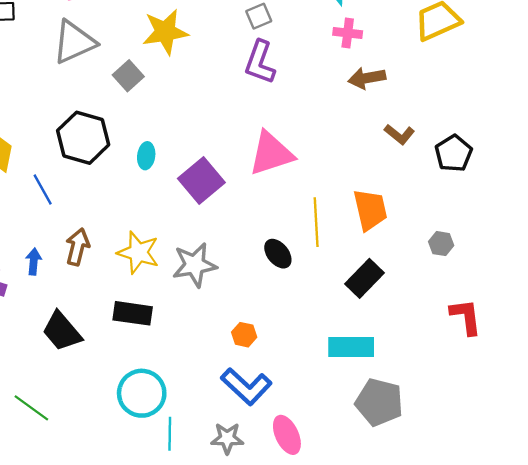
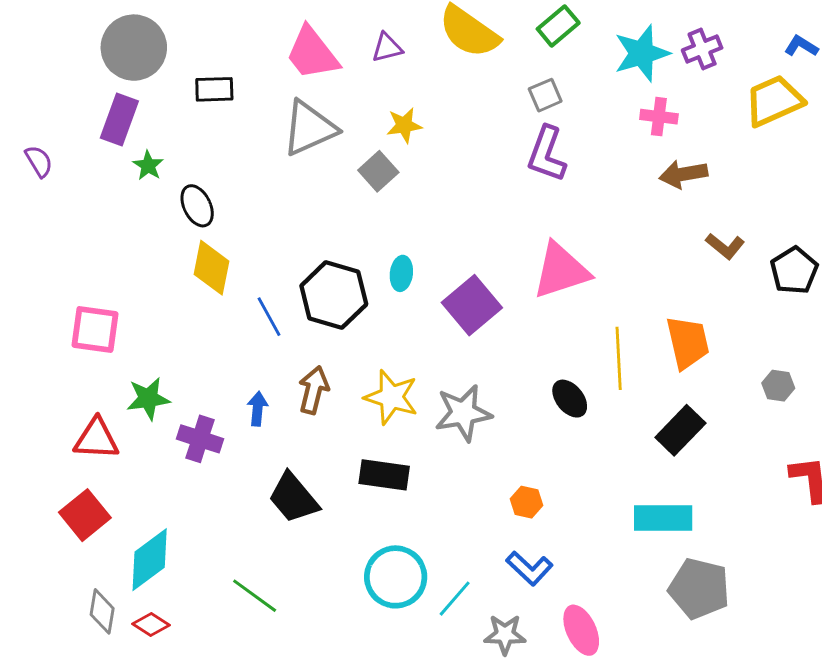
yellow star: (165, 32) -> (404, 125), moved, size x0.6
black hexagon: (83, 138) -> (334, 295), moved
blue L-shape: (246, 386) -> (529, 568), size x0.7
cyan line: (170, 434) -> (455, 599), moved, turned 40

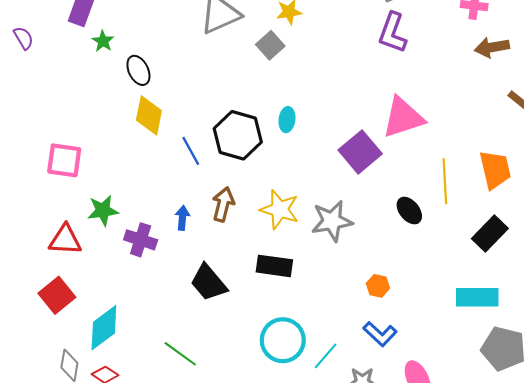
purple square: (472, 305) -> (360, 152), moved

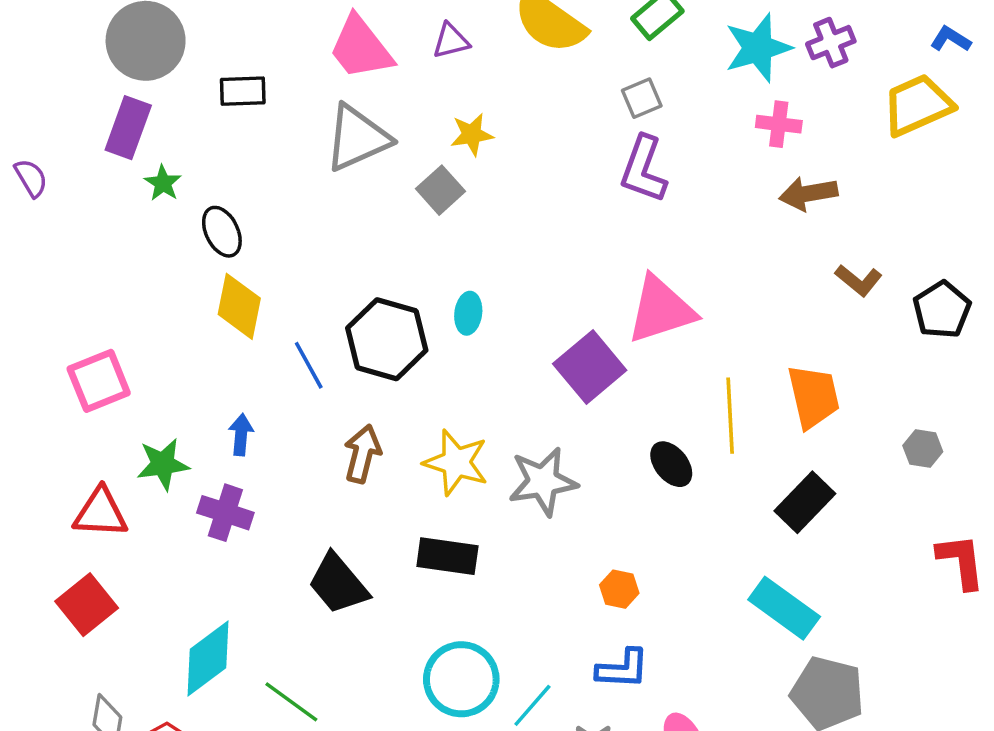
pink square: (64, 160) -> (99, 381), turned -30
blue arrow: (182, 218) -> (241, 435), moved
cyan rectangle: (477, 297) -> (784, 608), turned 36
cyan diamond: (104, 328) -> (208, 658), moved
blue L-shape: (380, 334) -> (623, 669), turned -40

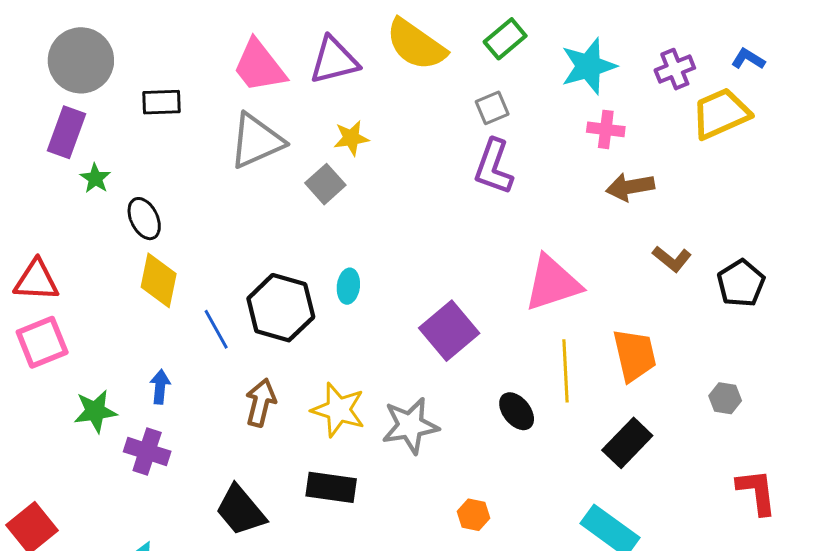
purple triangle: (451, 41) -> (334, 60), size x1.6
purple cross: (831, 43) -> (675, 69), moved
pink triangle: (661, 310) -> (553, 283), moved
red triangle: (100, 513) -> (36, 280), moved

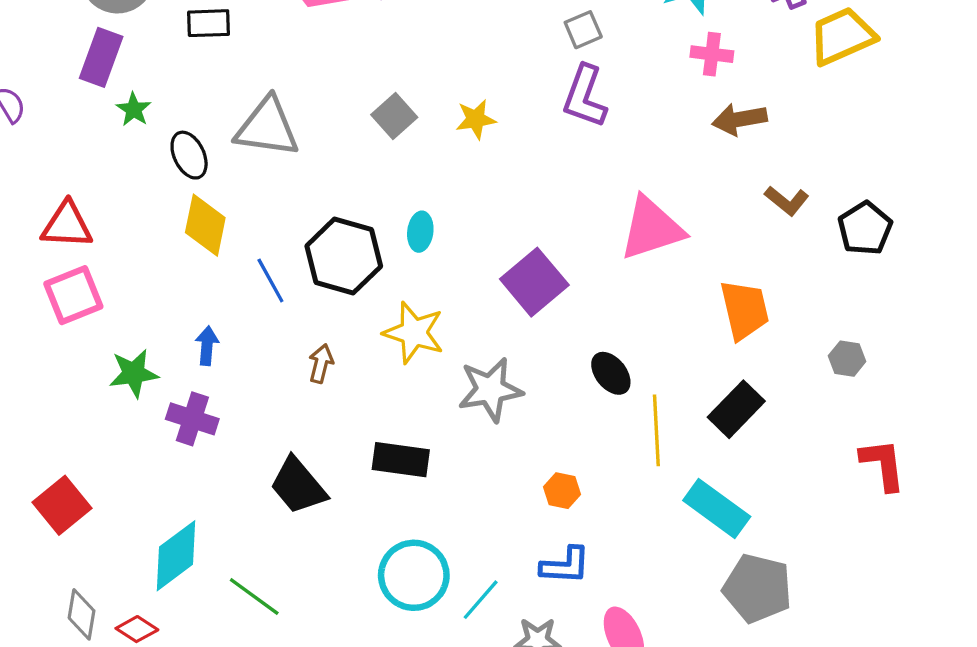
yellow star: (351, 138) -> (476, 119), moved
gray triangle: (256, 141) -> (267, 127), moved, turned 32
yellow line: (566, 371) -> (656, 430), moved
brown arrow: (261, 403) -> (321, 364), size x0.7
yellow star: (338, 410) -> (414, 333), moved

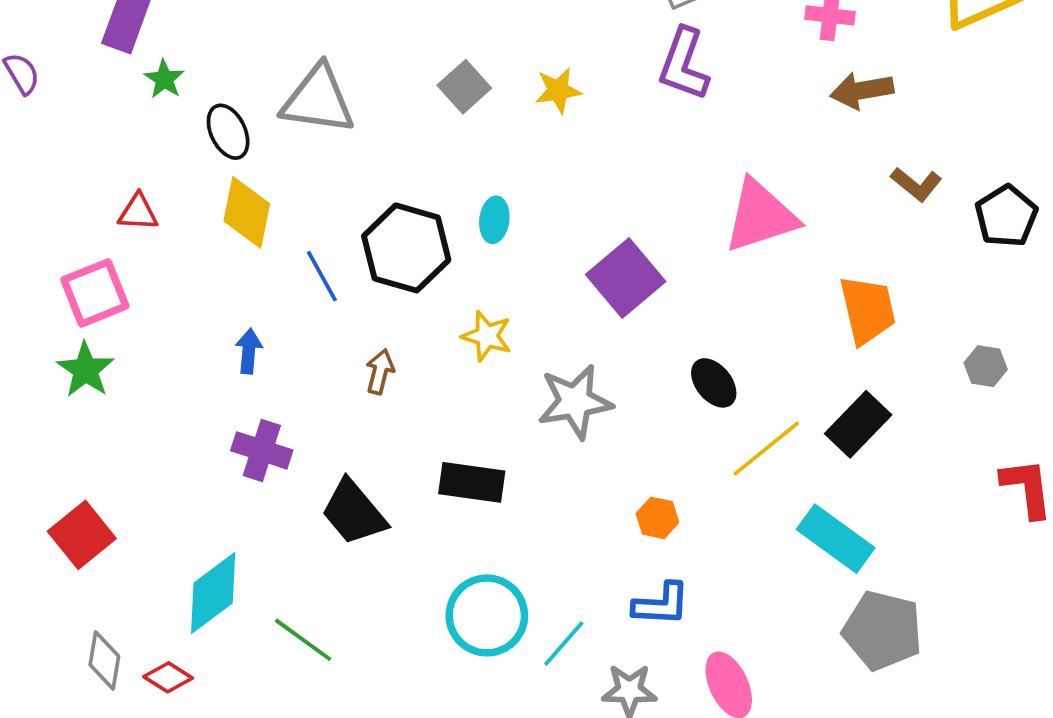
red triangle: (67, 225) -> (138, 212), moved, size x0.7
yellow star: (414, 333) -> (487, 336), size x0.7
green star: (134, 373) -> (86, 370), moved, turned -30
purple cross: (192, 419) -> (262, 450), moved
yellow line: (656, 430) -> (766, 449), turned 54

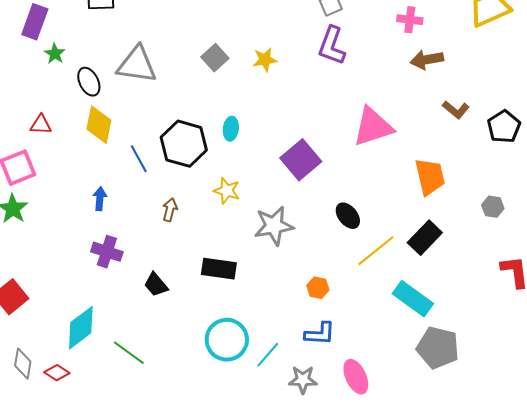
black trapezoid: (354, 512) -> (156, 285), size x0.7

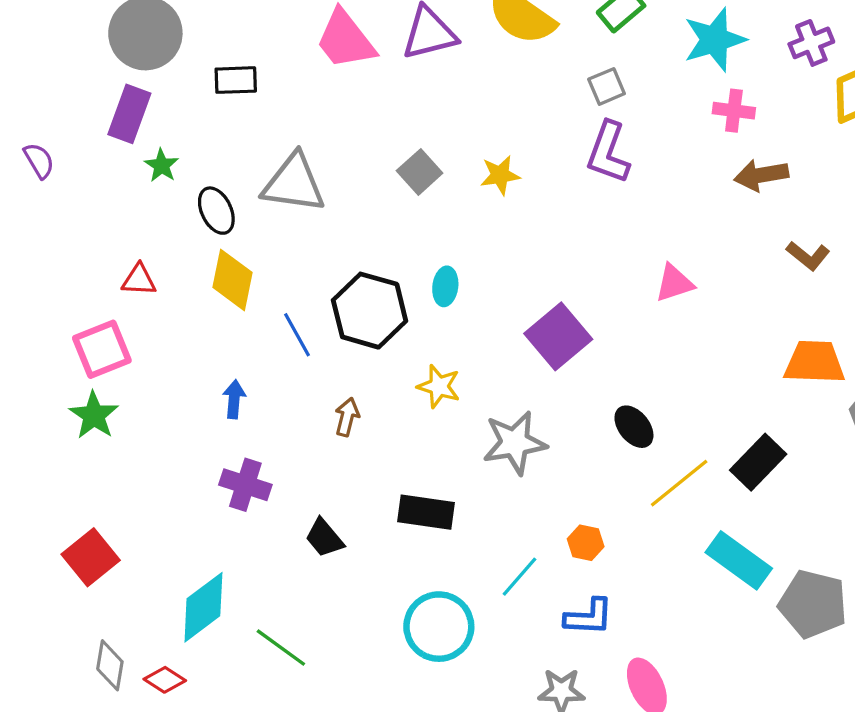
pink triangle: (373, 127) -> (674, 283), size x0.6
orange trapezoid: (430, 177) -> (815, 362), moved, turned -75
gray pentagon: (438, 348) -> (813, 604), moved
cyan line: (268, 355) -> (519, 577), moved

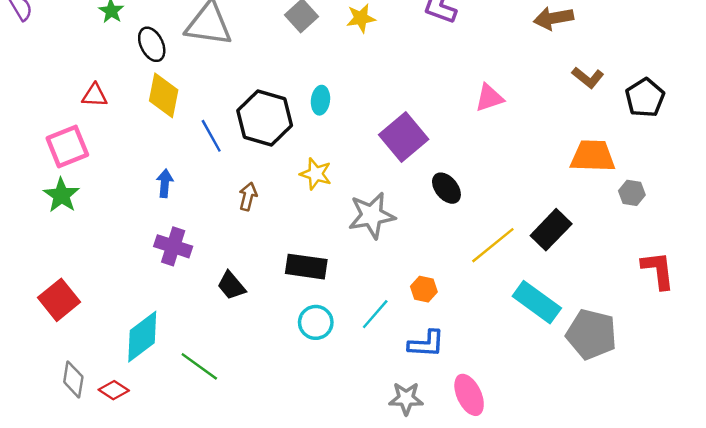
black ellipse: (634, 427) -> (446, 188), moved
cyan circle: (439, 627) -> (316, 322), moved, size x0.7

